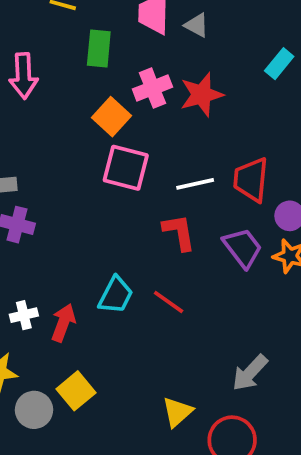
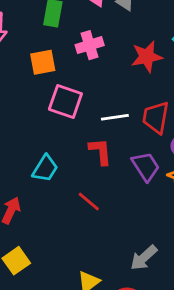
red star: (202, 95) -> (147, 57), moved
orange square: (111, 117) -> (43, 62), moved, turned 32
cyan trapezoid: (116, 295) -> (45, 168), moved

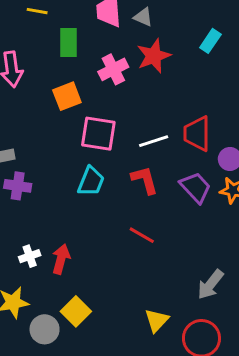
red star: (147, 57) -> (154, 56), moved
cyan trapezoid: (45, 168) -> (91, 181), moved

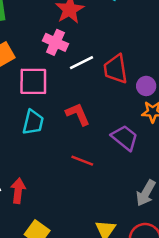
pink cross: (113, 69) -> (55, 42), moved, turned -30
white line: (154, 141) -> (81, 63), moved
purple trapezoid: (195, 187) -> (125, 138), moved

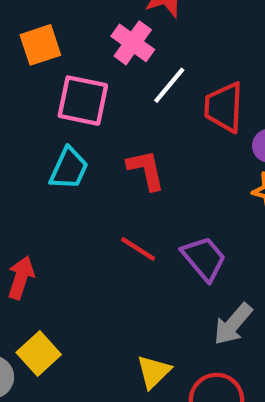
white line: (81, 63) -> (169, 85), turned -35
purple trapezoid: (125, 138) -> (204, 258), moved

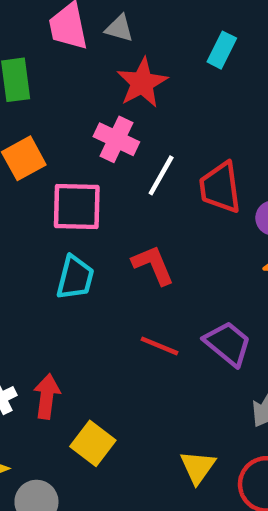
yellow square: (39, 353) -> (93, 443), moved

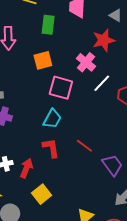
gray triangle: (119, 28) -> (116, 15), moved
red L-shape: (153, 265) -> (51, 148), moved
red line: (159, 346) -> (84, 146), moved

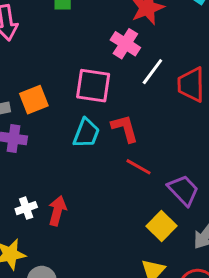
orange square: (43, 60) -> (34, 100), moved
red L-shape: (51, 148) -> (125, 128), moved
yellow square: (42, 194) -> (161, 226), moved

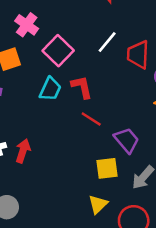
pink cross: (125, 44) -> (27, 25), moved
pink square: (93, 86) -> (58, 51), turned 32
yellow square: (161, 226) -> (107, 168), turned 35

